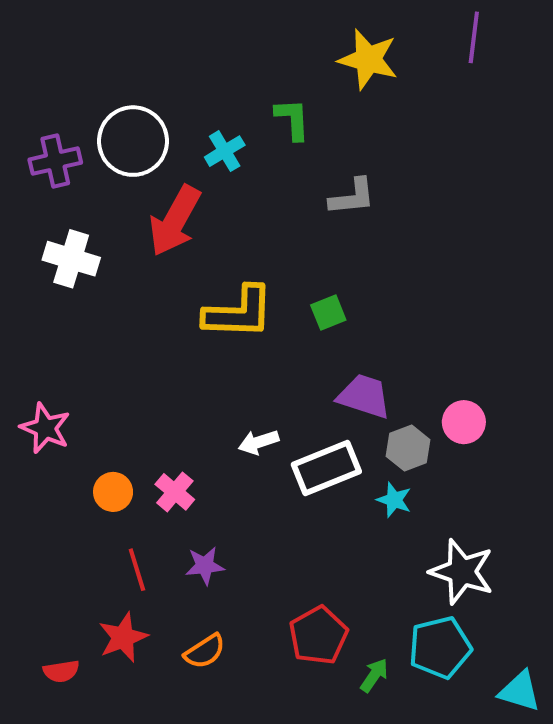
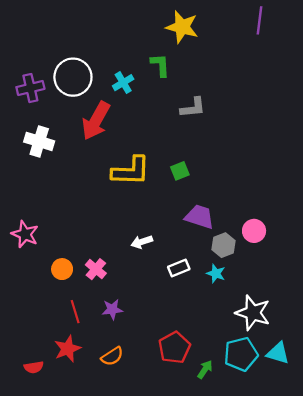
yellow star: (368, 59) -> (182, 27), moved
white rectangle: (326, 468) -> (179, 268), moved, size x0.6
cyan triangle: (520, 691) -> (278, 353), moved

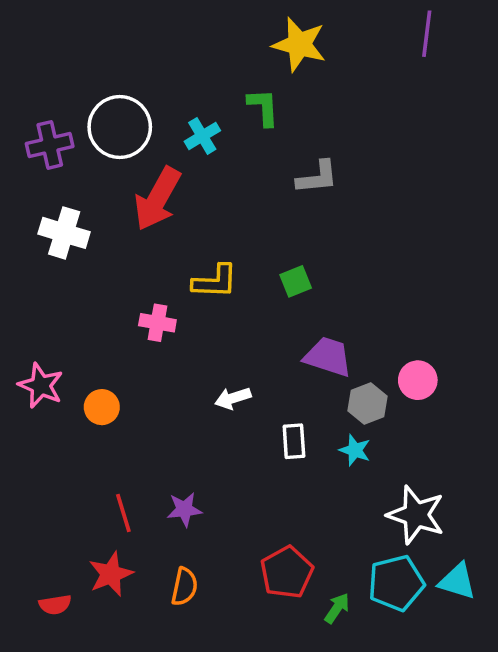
yellow L-shape: (131, 171) -> (215, 281), size x0.7
white rectangle: (179, 268) -> (294, 441), turned -72
orange circle: (62, 269) -> (102, 407), moved
pink cross: (96, 269) -> (157, 323), moved, turned -30
orange semicircle: (112, 356) -> (184, 587), turned -45

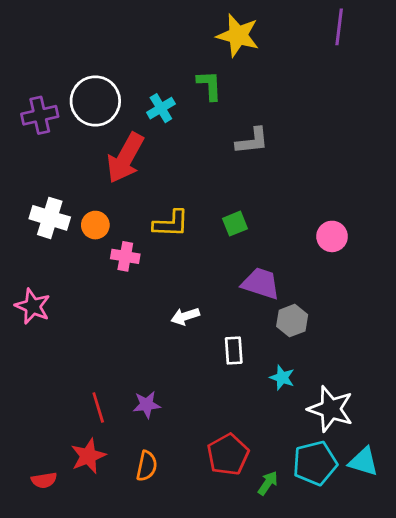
white cross: (64, 233) -> (50, 218), moved
pink circle: (418, 380) -> (332, 236), moved
orange circle: (102, 407) -> (95, 225), moved
cyan star: (355, 450) -> (282, 378), moved

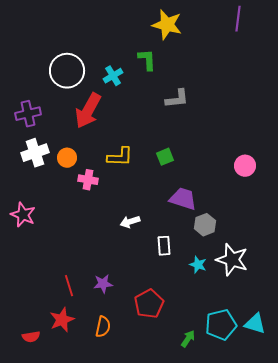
purple cross: (40, 115) -> (28, 114), moved
white cross: (50, 218) -> (35, 153), turned -36
pink circle: (332, 236) -> (245, 166), moved
white star: (331, 409) -> (232, 260), moved
red pentagon: (228, 455) -> (149, 304), moved

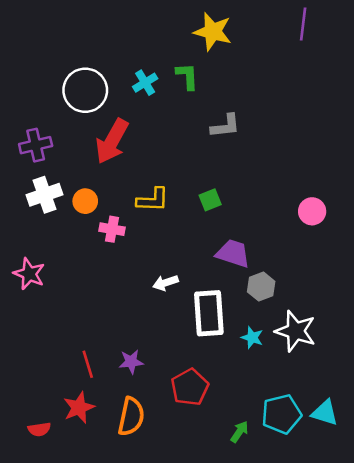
cyan cross: (113, 76) -> (145, 83), moved
white rectangle: (164, 246) -> (209, 313), size x1.8
orange semicircle: (103, 327) -> (131, 417), size x1.4

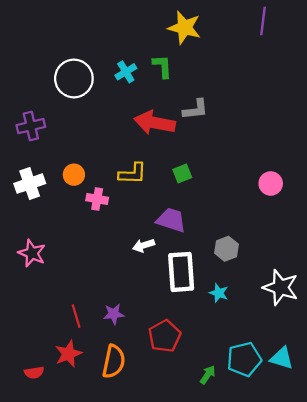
red arrow: (112, 141) -> (155, 123), moved, turned 72
white cross: (44, 195) -> (30, 184), moved
purple trapezoid: (233, 253) -> (171, 220), moved
pink star: (29, 274) -> (32, 253), moved
white star: (296, 331) -> (281, 287), moved

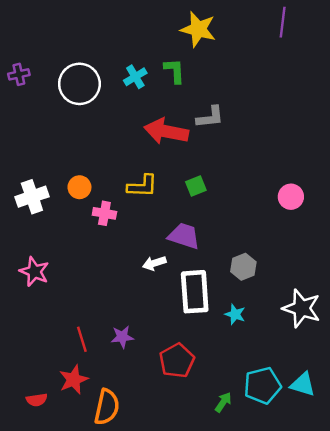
purple cross: (31, 126) -> (19, 74), moved, size x0.7
orange semicircle: (114, 361) -> (107, 407), moved

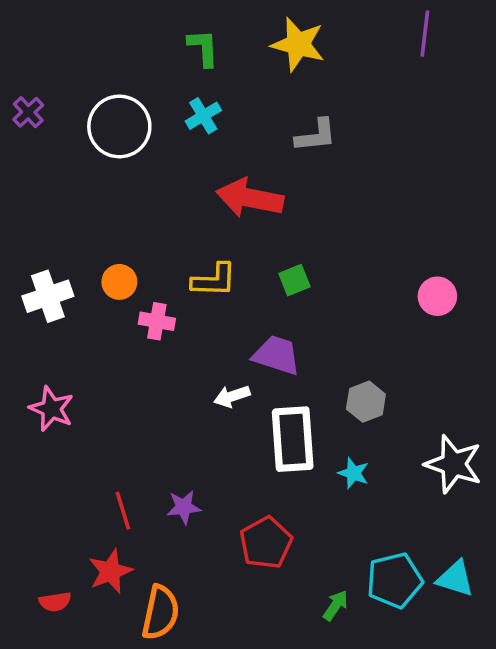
green L-shape: (175, 71) -> (203, 48), moved
purple cross: (19, 74) -> (28, 112), turned -30
gray L-shape: (210, 117) -> (316, 135), moved

